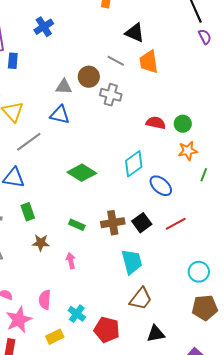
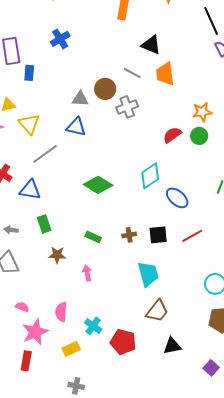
gray cross: (111, 95) -> (127, 107), turned -35
red semicircle: (156, 123) -> (172, 135), turned -48
orange star: (188, 151) -> (202, 112), moved
brown cross: (113, 223) -> (129, 235), size x0.6
black square: (142, 223) -> (158, 235), turned 30

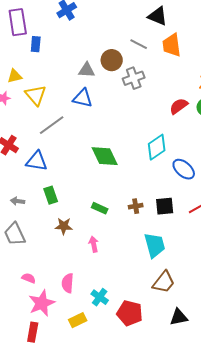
green diamond: (98, 185) -> (105, 156), turned 32

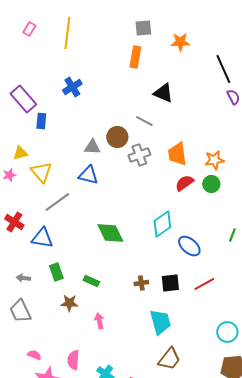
purple rectangle: (18, 22) -> (23, 99), turned -32
orange trapezoid: (172, 45) -> (177, 154), moved
green rectangle: (100, 208) -> (91, 281), moved

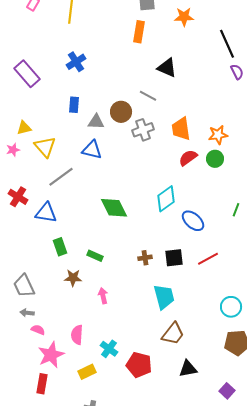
blue rectangle: (41, 121) -> (74, 105), moved
gray arrow: (23, 278) -> (27, 313), moved

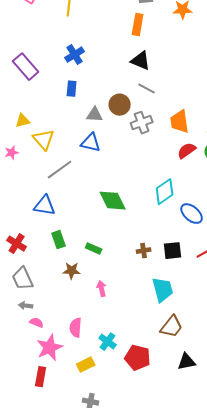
black triangle: (167, 68) -> (141, 61), moved
blue rectangle: (74, 105) -> (72, 89), moved
pink star: (13, 150) -> (12, 153), moved
red cross: (18, 197) -> (17, 244), moved

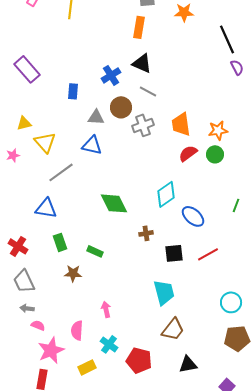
blue cross: (75, 55) -> (111, 75), moved
brown cross: (144, 251) -> (146, 233), moved
pink arrow: (102, 289) -> (106, 309), moved

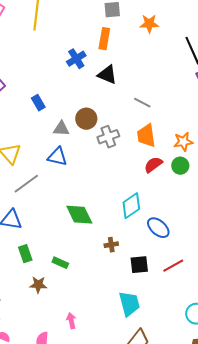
blue cross: (111, 75) -> (76, 59), moved
blue rectangle: (73, 91) -> (38, 103), turned -35
gray line: (148, 91) -> (142, 103), moved

